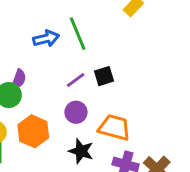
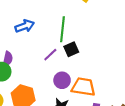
green line: (78, 34) -> (63, 29), moved, turned 35
purple circle: (76, 112) -> (62, 80), moved

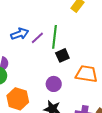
purple line: (50, 55) -> (37, 38), moved
orange trapezoid: (83, 87) -> (86, 74), moved

